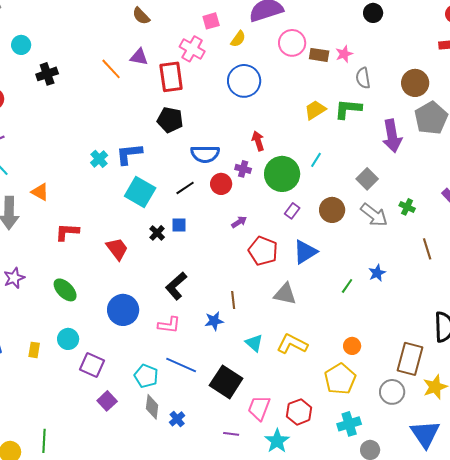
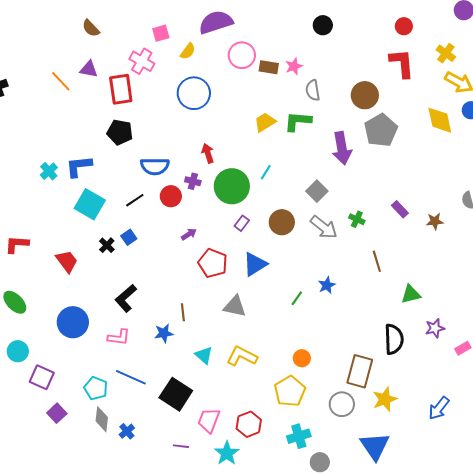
blue square: (179, 225) -> (129, 237), turned -35

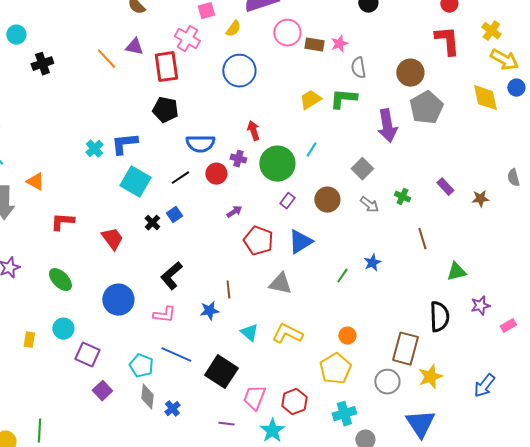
gray arrow: (324, 227) -> (369, 205), size x0.7

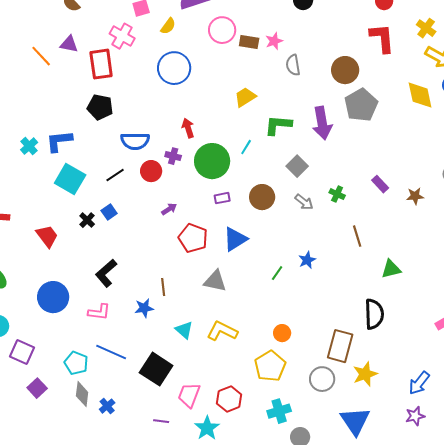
green L-shape: (343, 99) -> (278, 125), moved
purple rectangle: (287, 201) -> (222, 198), turned 42
purple star: (480, 306) -> (415, 416), moved

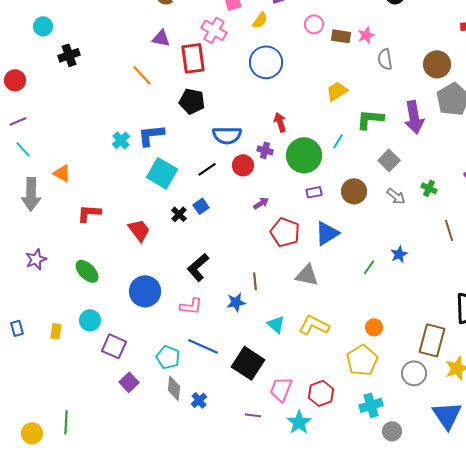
pink circle: (222, 30) -> (314, 24), size x0.7
orange line: (41, 56) -> (142, 75), moved

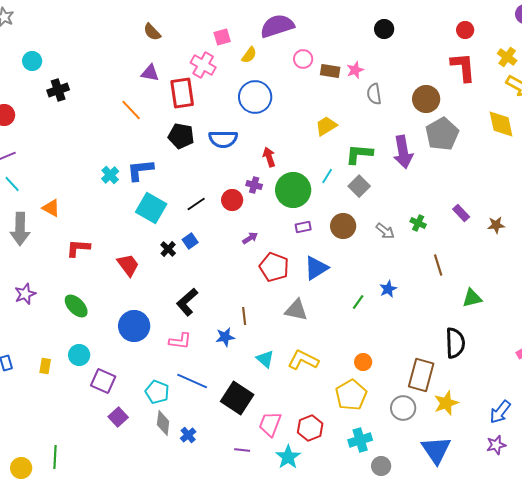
blue semicircle: (227, 135) -> (223, 139), moved
gray square: (389, 160) -> (359, 186), moved

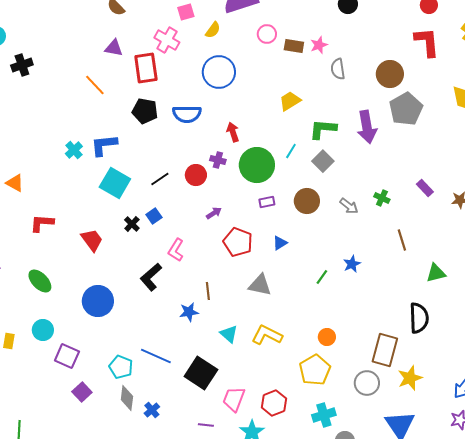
blue triangle: (316, 268) -> (280, 243), size x0.6
pink L-shape: (180, 341) -> (176, 250), moved, turned 115

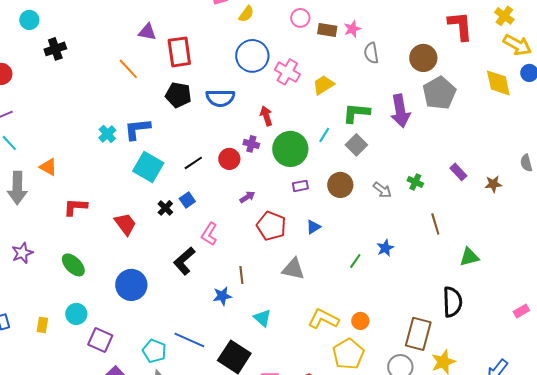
pink cross: (167, 40) -> (287, 72), moved
yellow L-shape: (267, 335) -> (323, 319), moved

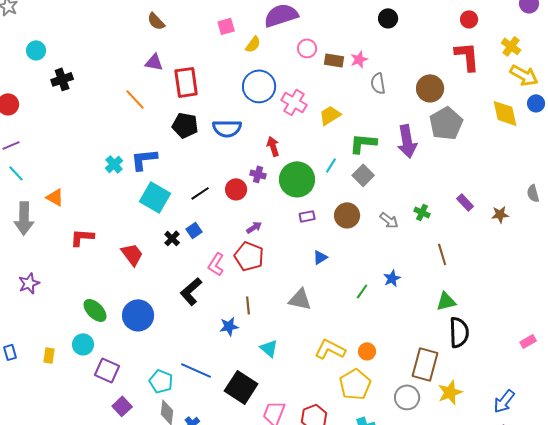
red pentagon: (271, 226) -> (249, 256), moved
green triangle: (469, 257) -> (446, 301), moved
green ellipse: (73, 265) -> (95, 310), moved

